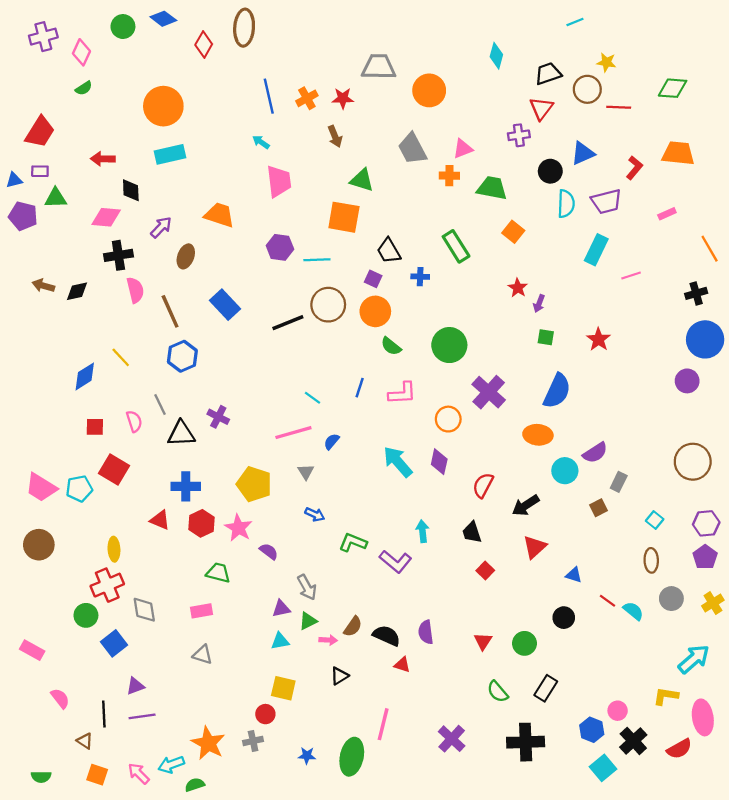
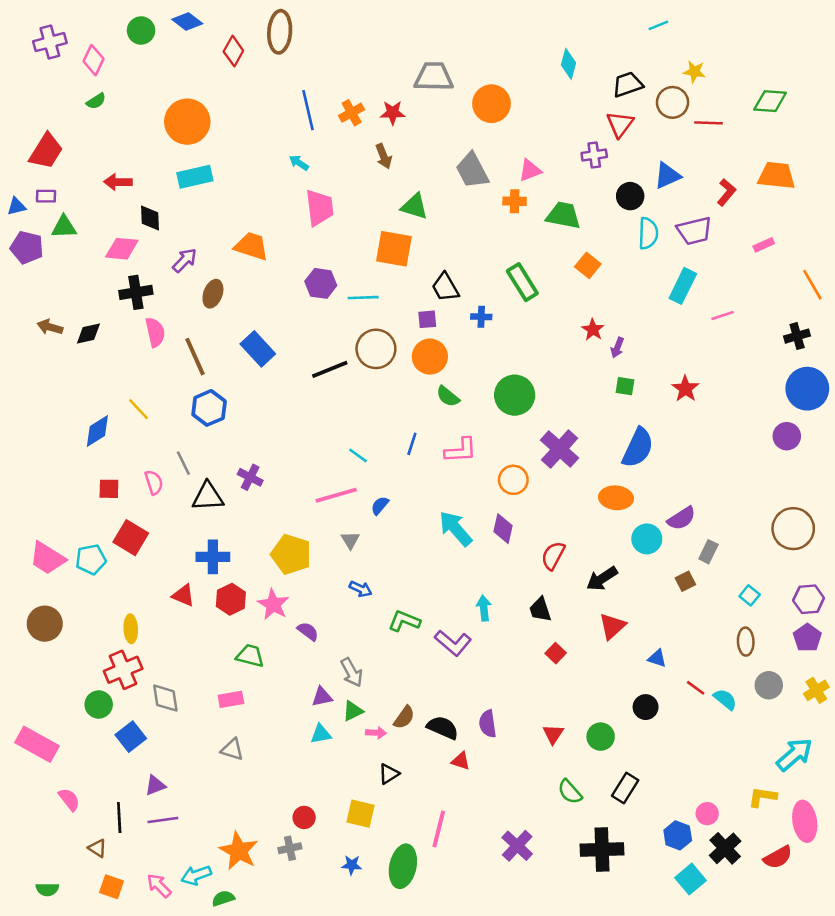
purple square: (373, 279) -> (427, 319), turned -30
pink rectangle: (32, 650) -> (37, 744), size x1.5
yellow square: (283, 688) -> (361, 814), moved

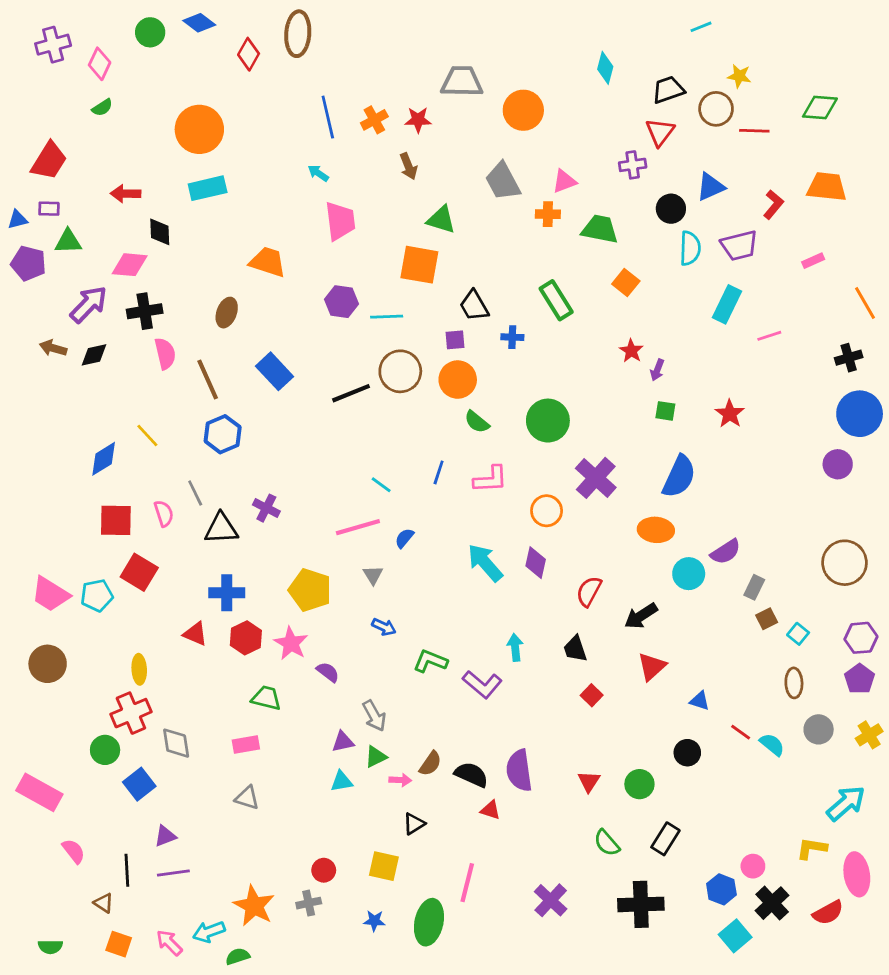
purple arrow: (185, 260) -> (89, 304), moved, size x1.4
red square: (109, 489) -> (116, 520), size x1.5
brown square: (685, 581) -> (767, 619), moved
purple semicircle: (488, 724) -> (519, 770), size x1.4

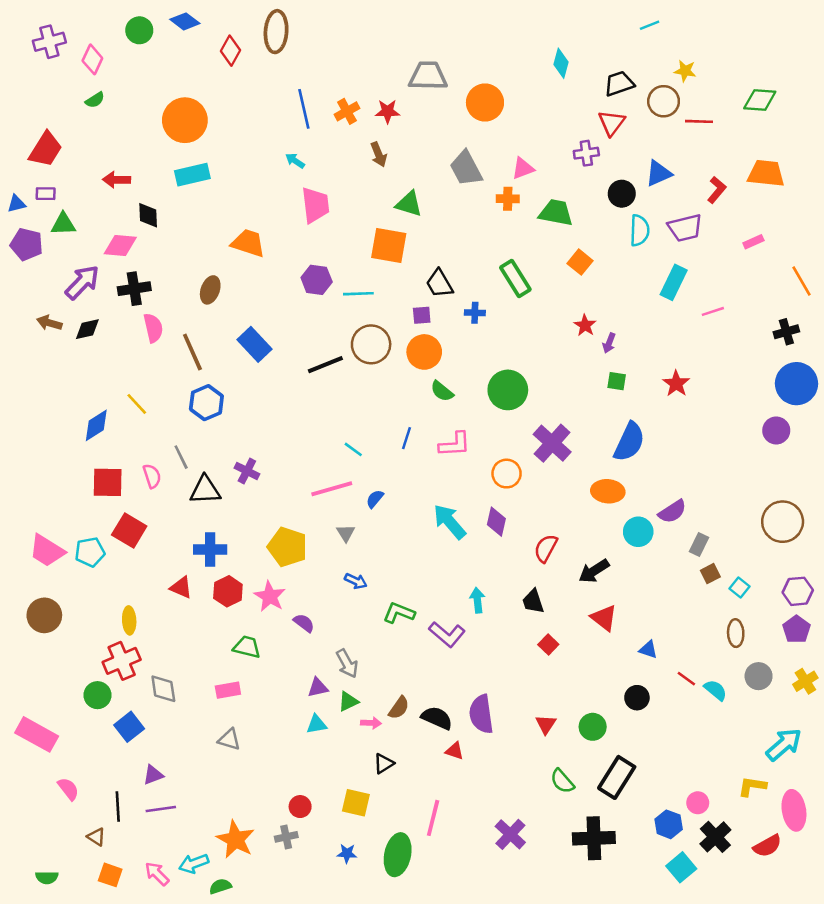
red triangle: (652, 667) -> (604, 618), turned -40
black rectangle: (665, 839) -> (617, 777), size x1.4

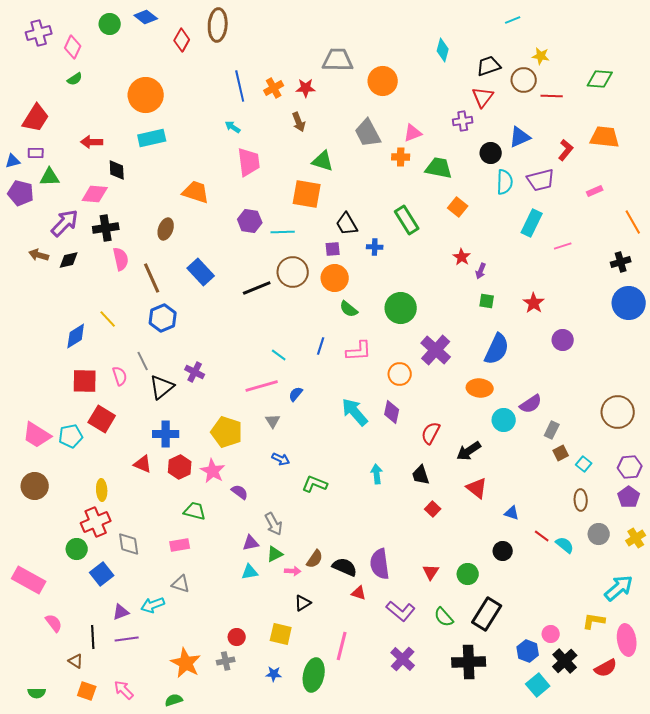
purple circle: (776, 430) -> (563, 340), moved
black triangle: (205, 490) -> (162, 387), turned -36
purple L-shape: (447, 634) -> (401, 611), moved
cyan arrow: (194, 864) -> (153, 605), moved

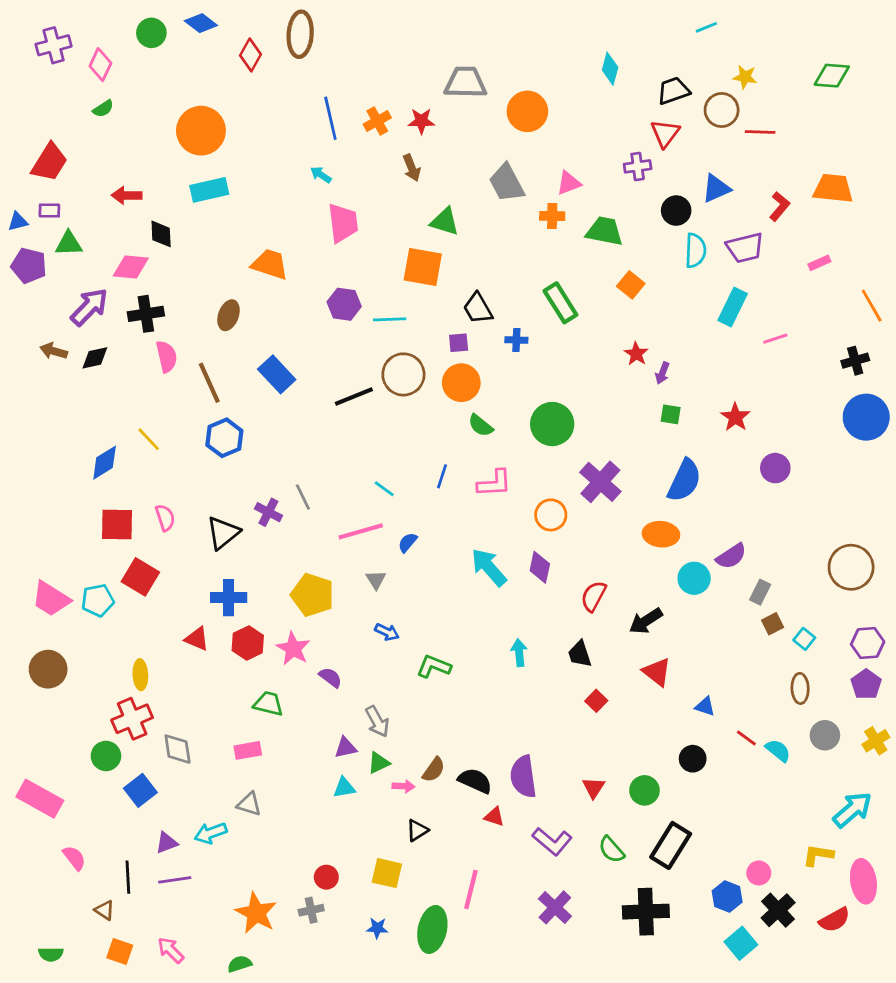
green diamond: (600, 79) -> (832, 76), moved
gray line: (143, 361) -> (303, 497), moved

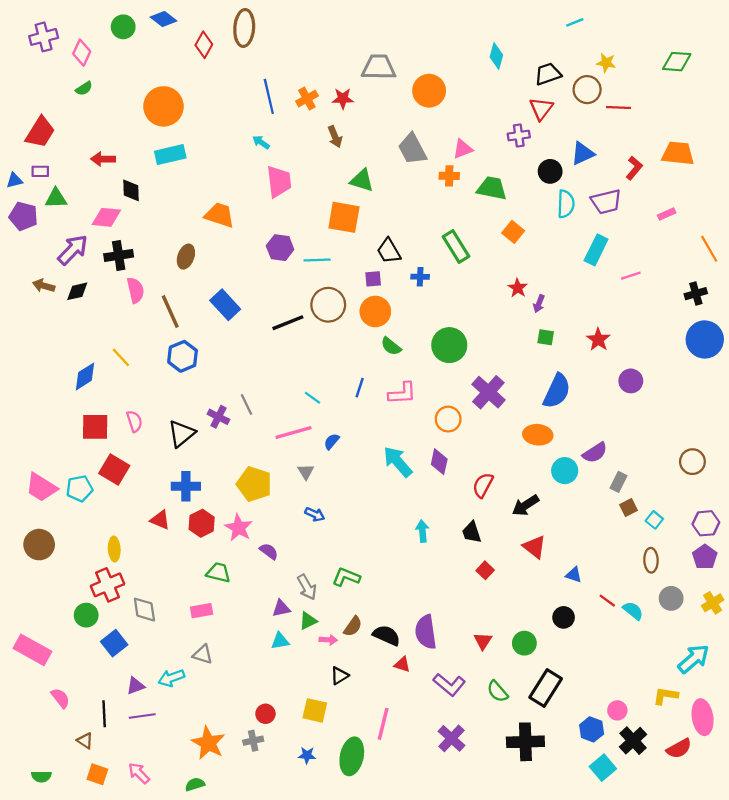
brown circle: (851, 567) -> (692, 462), size x0.7
green L-shape: (434, 666) -> (346, 577), moved

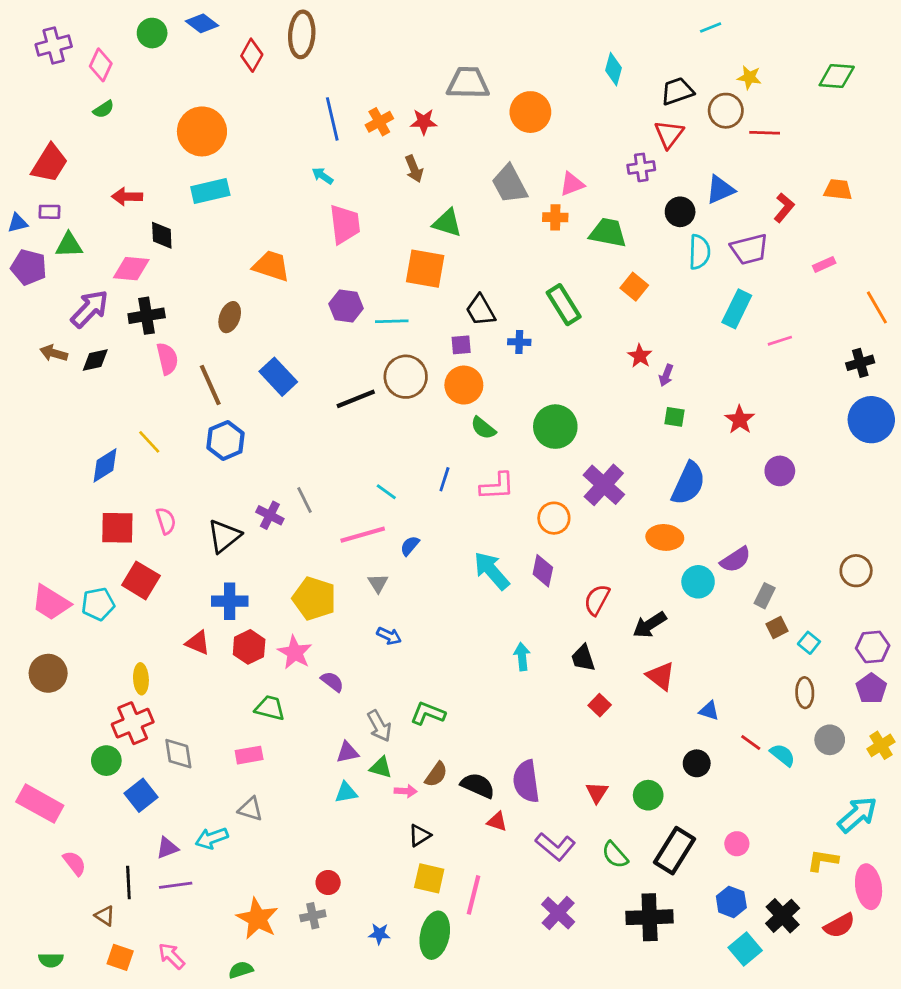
orange trapezoid: (678, 153) -> (838, 190), size x0.7
green triangle: (308, 621) -> (381, 768), turned 42
yellow square: (315, 710) -> (429, 878), moved
pink circle: (617, 710) -> (737, 844), moved

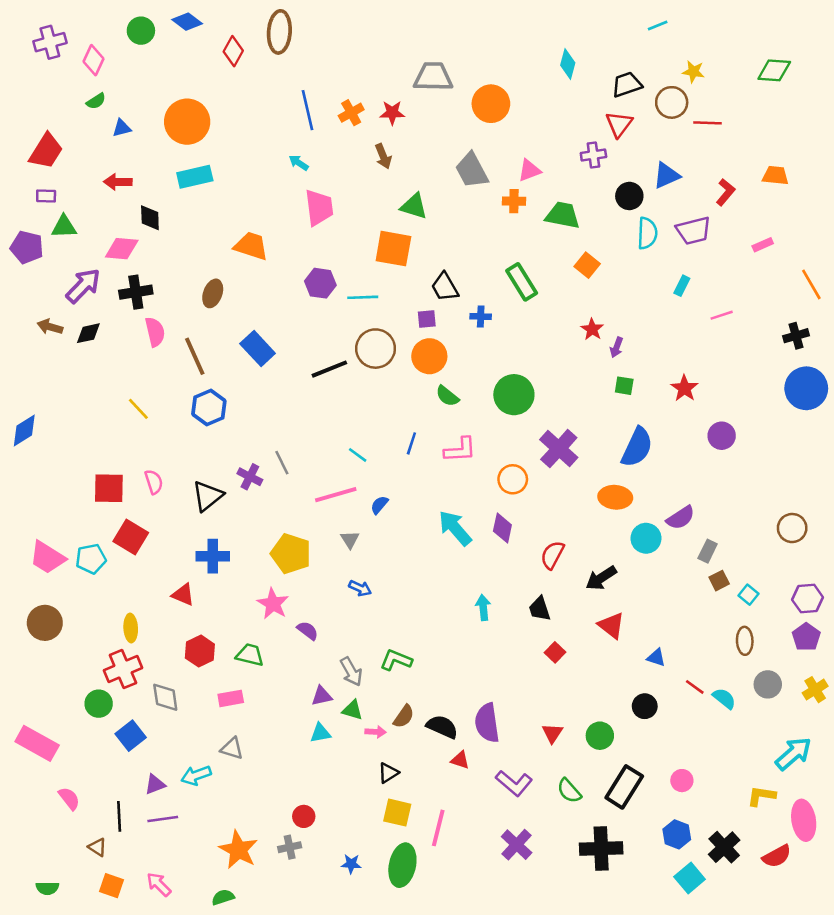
blue triangle: (18, 223) -> (122, 128), moved
cyan rectangle: (737, 309) -> (682, 286), size x0.6
blue diamond: (105, 465) -> (24, 431), moved
red hexagon: (249, 647) -> (200, 651), moved

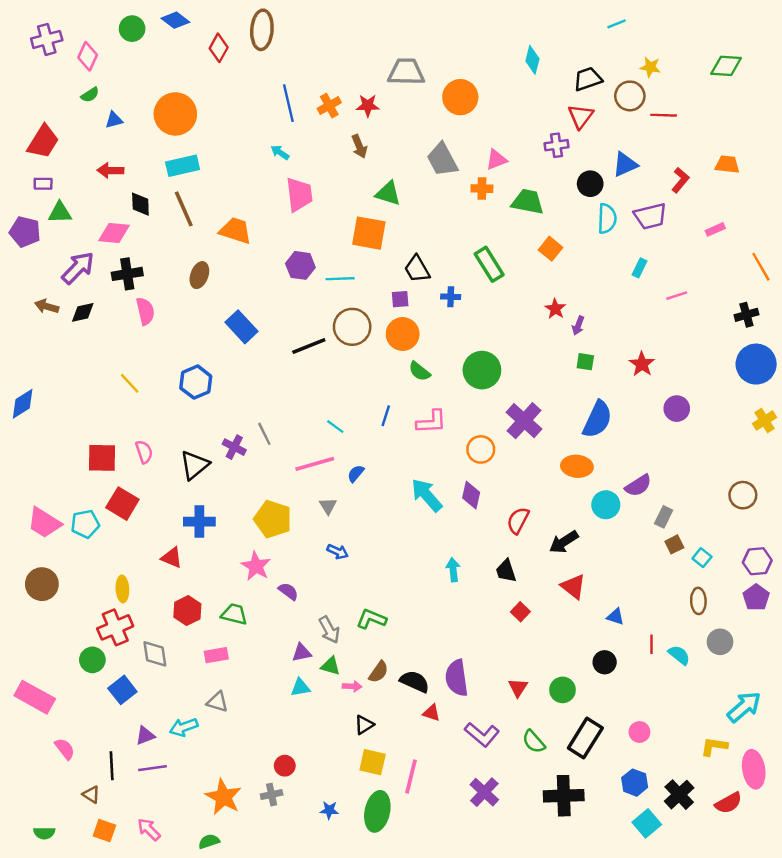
brown line: (195, 356) -> (184, 209), moved
red line: (695, 687) -> (651, 644), turned 54
yellow cross: (815, 690) -> (765, 421), moved

